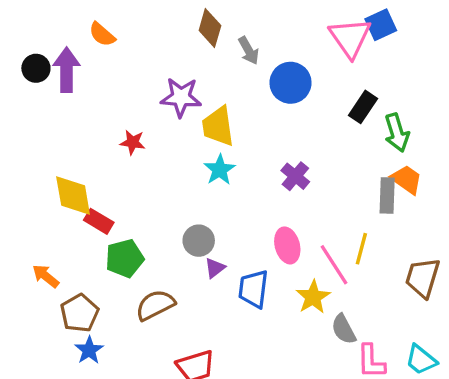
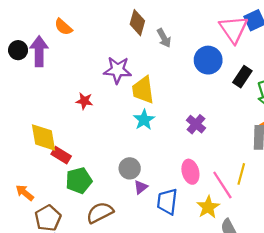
blue circle: (290, 83) -> (208, 60), moved

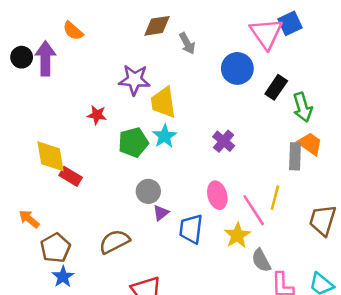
brown diamond: (137, 23) -> (157, 26), turned 65
green pentagon: (79, 181) -> (133, 142), moved

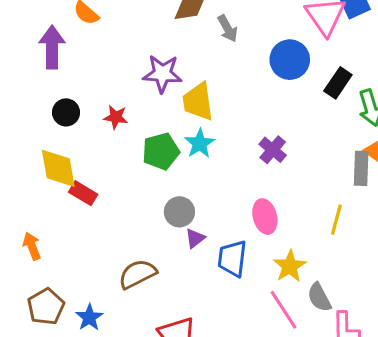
black circle: (22, 57) -> (66, 112), moved
pink line: (254, 210) -> (284, 310), moved
orange arrow: (29, 219) -> (32, 246), turned 30
brown pentagon: (55, 248) -> (46, 307), moved
blue star: (63, 277) -> (89, 318), moved

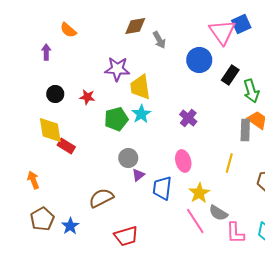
purple arrow: (52, 47) -> (46, 52), size x0.6
gray semicircle: (319, 297) -> (218, 213), turned -30

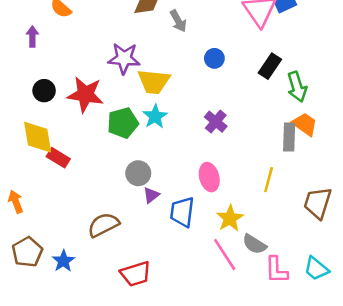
blue circle: (199, 60) -> (214, 58), moved, size x0.6
yellow trapezoid: (140, 87) -> (154, 82), turned -76
red star: (87, 97) -> (85, 95), size x1.8

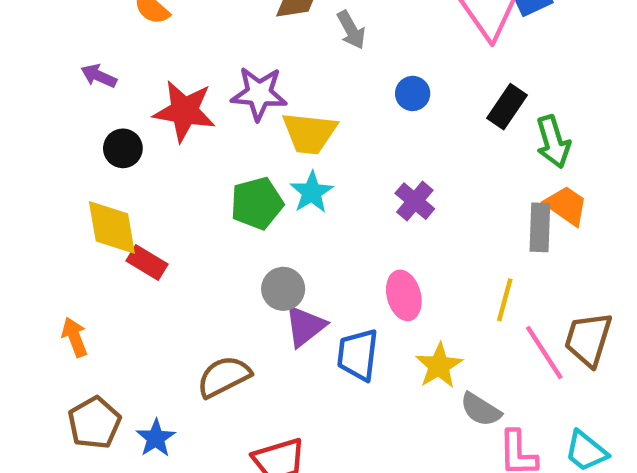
purple arrow: (32, 36) -> (99, 76), moved, turned -66
red star: (85, 95) -> (184, 111), moved
purple triangle: (151, 195) -> (305, 326), size x1.5
pink line: (225, 255) -> (544, 352), moved

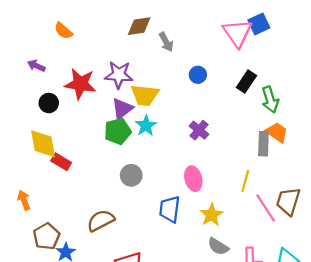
purple triangle: (305, 326) -> (122, 109), moved
gray semicircle: (481, 410) -> (218, 246), moved
brown pentagon: (94, 423) -> (46, 236), moved

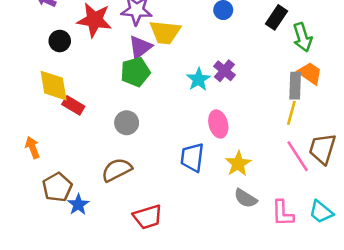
cyan star: (146, 126) -> (198, 79), moved
gray circle: (131, 175) -> (127, 123), moved
yellow line: (245, 181) -> (291, 113), moved

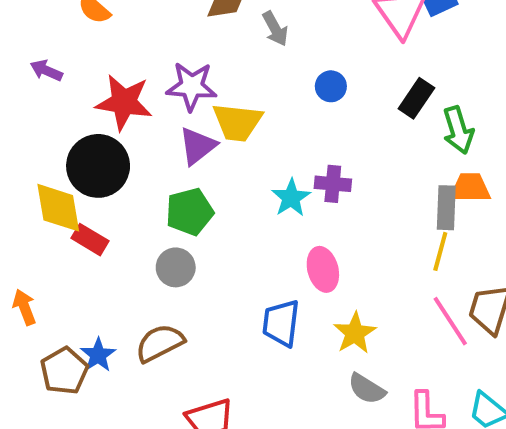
black circle: (60, 41) -> (98, 166), moved, size x1.8
purple cross: (224, 71) -> (333, 184), turned -35
green pentagon: (135, 72) -> (190, 212), moved
orange trapezoid: (310, 73) -> (470, 188), turned -35
blue star: (78, 204) -> (98, 355), moved

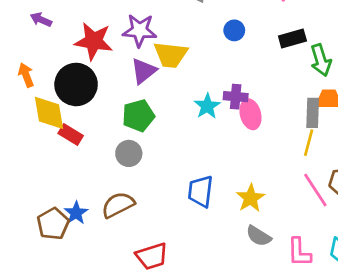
black rectangle: (416, 98) -> (292, 39), turned 40
pink ellipse: (323, 269) -> (250, 114), moved
orange arrow: (24, 307) -> (26, 75), moved

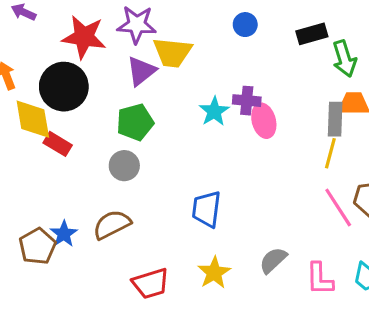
yellow star: (250, 198) -> (214, 273), moved
gray semicircle: (259, 236) -> (273, 260), turned 105

